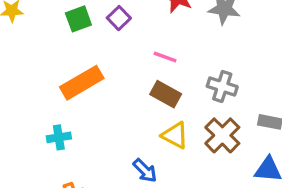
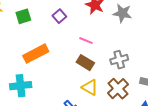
green square: (78, 19) -> (23, 16), moved
gray cross: (222, 86) -> (119, 60), turned -36
cyan cross: (59, 137) -> (21, 86), size x1.5

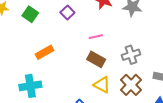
green square: (23, 16) -> (30, 14), turned -35
pink line: (86, 41) -> (96, 37), turned -32
orange rectangle: (36, 54) -> (45, 52), size x0.7

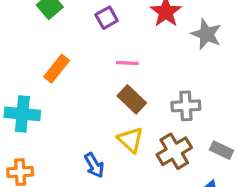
pink line: (96, 37) -> (127, 63), moved
orange rectangle: (45, 52) -> (57, 69), turned -36

